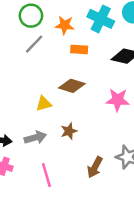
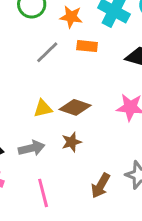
gray line: (34, 44) -> (47, 52), moved
brown diamond: (72, 86) -> (75, 107), moved

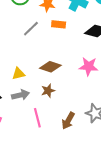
yellow triangle: (43, 109) -> (19, 74), moved
pink line: (43, 193) -> (37, 118), moved

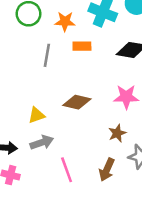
gray line: (31, 29) -> (47, 55), turned -30
brown star: (48, 91) -> (117, 133), moved

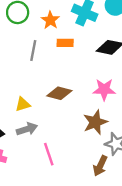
orange star: (65, 21) -> (50, 20), turned 30
brown star: (117, 133) -> (95, 122), size x1.5
brown arrow: (107, 170) -> (100, 166), moved

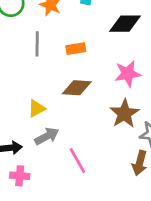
orange rectangle: (65, 43) -> (76, 49), moved

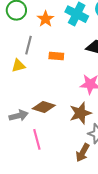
brown diamond: (77, 88) -> (44, 107), moved
yellow triangle: (37, 108) -> (18, 66), moved

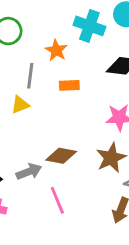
orange star: (45, 19) -> (56, 50), moved

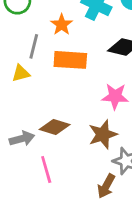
orange rectangle: (69, 85) -> (70, 60), size x1.6

